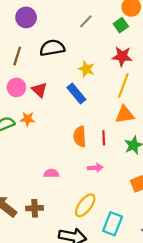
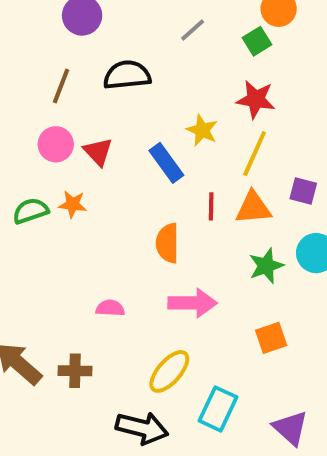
yellow star: (86, 69) -> (202, 130), moved
red line: (104, 138) -> (211, 206), moved
pink arrow: (95, 168) -> (192, 303), size x1.6

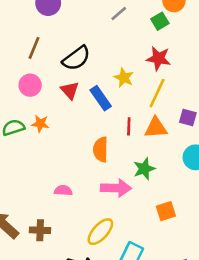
black semicircle: (127, 75) -> (76, 58), moved, turned 148
red triangle: (98, 152) -> (70, 90), moved
green star: (266, 266) -> (144, 169), moved

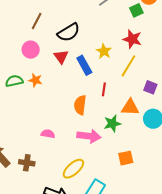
orange triangle: (156, 128) -> (130, 107), moved

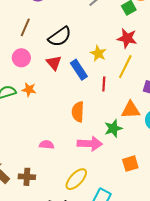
red line: (104, 89) -> (104, 84), moved

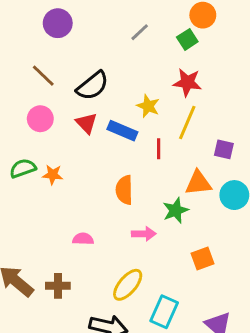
brown line: (25, 27) -> (43, 76), turned -66
blue rectangle: (79, 70) -> (122, 131), turned -30
orange star: (29, 90) -> (53, 175), moved
pink arrow: (90, 144) -> (144, 234), size x0.7

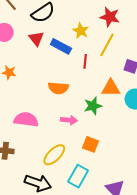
orange semicircle: (124, 190) -> (58, 88), turned -90
pink semicircle: (83, 239) -> (26, 120), size x1.6
orange square: (202, 258) -> (90, 144), moved, turned 35

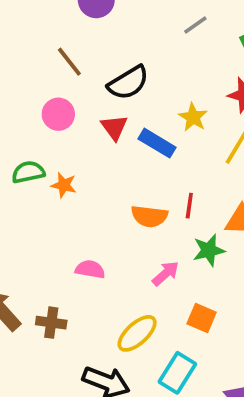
red line: (85, 61) -> (189, 206), moved
pink semicircle: (26, 120) -> (90, 269), size x0.7
pink arrow: (69, 120) -> (166, 274), turned -49

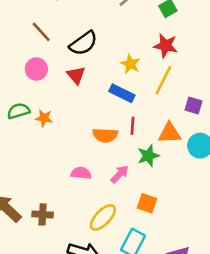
blue rectangle: (157, 143) -> (122, 93), moved
pink semicircle: (90, 269) -> (81, 173), moved

